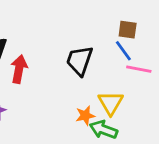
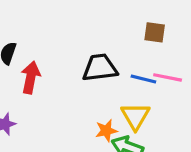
blue line: (123, 51) -> (143, 79), moved, turned -40
black trapezoid: (80, 61) -> (100, 68), turned 64

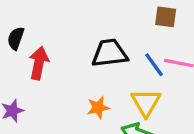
blue line: (143, 79) -> (154, 65), turned 40
orange star: (106, 131) -> (98, 108), moved

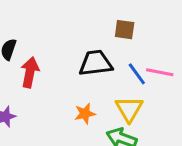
brown square: (166, 17) -> (125, 30), moved

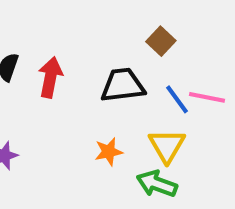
brown square: (125, 30) -> (161, 41), turned 35
red arrow: (30, 72) -> (50, 77), moved

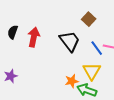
black trapezoid: (123, 85) -> (70, 41), turned 60
orange star: (109, 152) -> (72, 81), moved

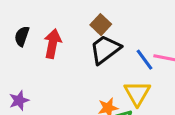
brown square: (89, 19) -> (101, 25), moved
black trapezoid: (70, 41) -> (105, 49), turned -90

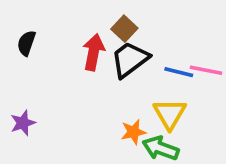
red arrow: (53, 44) -> (94, 52), moved
blue line: (144, 60) -> (179, 72), turned -40

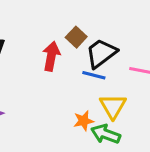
black trapezoid: (130, 59) -> (101, 53), moved
blue line: (179, 72) -> (94, 75), moved

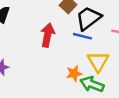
red arrow: (51, 56) -> (48, 35), moved

